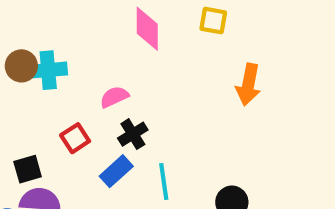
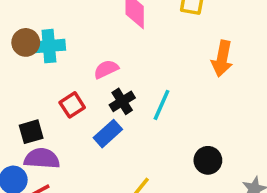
cyan line: (164, 181) -> (161, 105), moved, turned 32

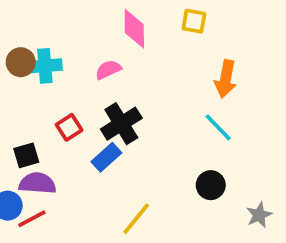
pink semicircle: (106, 69) -> (108, 70), moved
black cross: (122, 101) -> (121, 124), size x1.5
cyan line: (161, 105) -> (218, 127), moved, turned -68

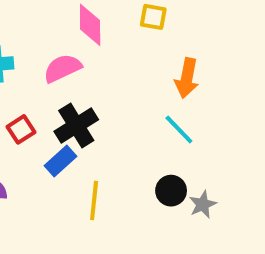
pink semicircle: (108, 70) -> (62, 68), size x1.4
gray star: (259, 215) -> (203, 204), moved
yellow line: (136, 219) -> (94, 201), moved, turned -33

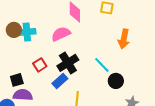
cyan line: (179, 129) -> (102, 65), moved
black circle: (171, 191) -> (116, 81), moved

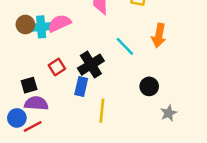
pink semicircle: (61, 34) -> (59, 23), moved
cyan line: (102, 65) -> (125, 46), moved
blue rectangle: (60, 81) -> (81, 86), turned -35

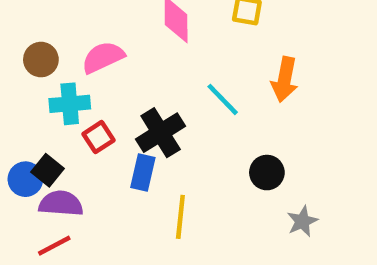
cyan cross: (41, 27) -> (70, 104), moved
black square: (29, 85) -> (48, 170), turned -35
blue circle: (17, 118) -> (25, 179), moved

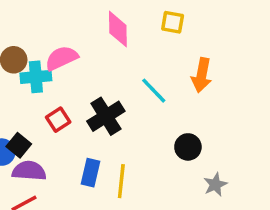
cyan cross: (70, 104) -> (36, 77), moved
blue rectangle: (143, 173) -> (91, 173), moved

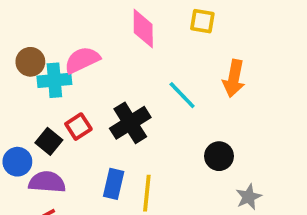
black square: (19, 145) -> (49, 141), moved

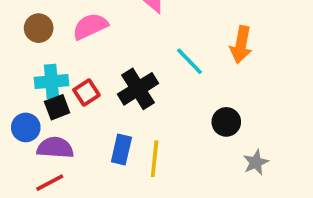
cyan cross: (54, 80) -> (52, 81), moved
black square: (49, 141) -> (57, 107), turned 30

